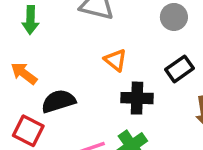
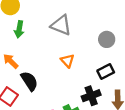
black cross: (137, 98) -> (91, 96), moved, turned -30
black semicircle: (58, 101) -> (29, 81), turned 66

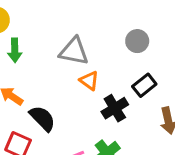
gray triangle: (61, 25) -> (74, 51), moved
black cross: (91, 96) -> (115, 108), moved

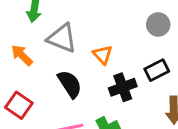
gray triangle: (74, 51) -> (62, 38), moved
black semicircle: (42, 118) -> (70, 84), moved

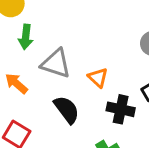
black cross: (123, 87) -> (121, 109), turned 36

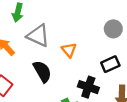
black cross: (121, 109) -> (88, 87), moved

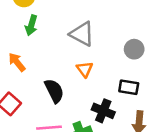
gray triangle: (38, 36) -> (82, 34), moved
black rectangle: (110, 64) -> (129, 87), turned 30

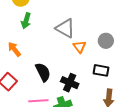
orange triangle: (85, 69) -> (80, 47), moved
black cross: (103, 111) -> (70, 83), moved

